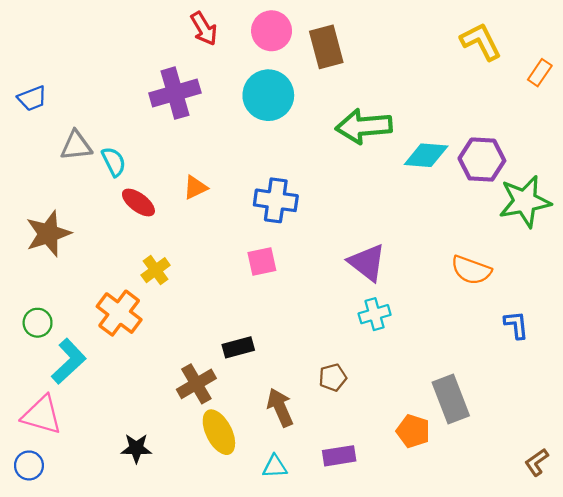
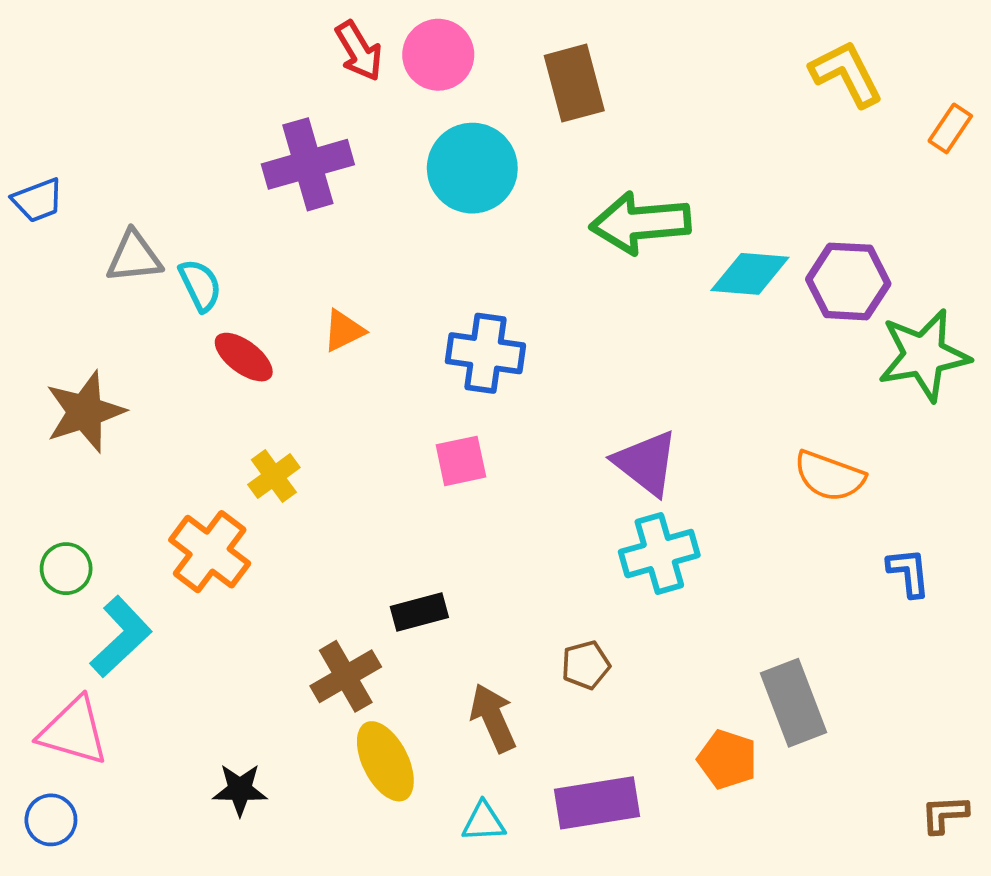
pink circle: (272, 31) -> (438, 55), moved
blue trapezoid: (32, 98) -> (38, 200), moved
cyan cross: (375, 314) -> (659, 554), size x1.4
purple rectangle: (339, 456) -> (597, 803), size x1.4
brown L-shape: (537, 462) -> (945, 814), turned 32

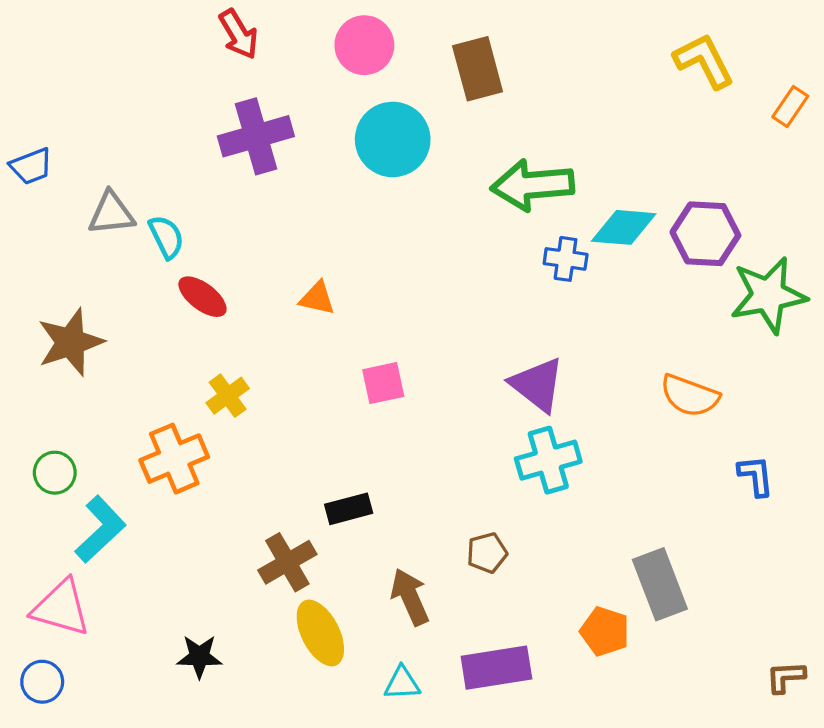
red arrow: (359, 51) -> (239, 34), moved
orange triangle: (344, 331) -> (317, 298), moved, turned 39
blue cross: (485, 353) -> (566, 259), moved, size x0.7
orange cross: (210, 552) -> (174, 459), turned 30

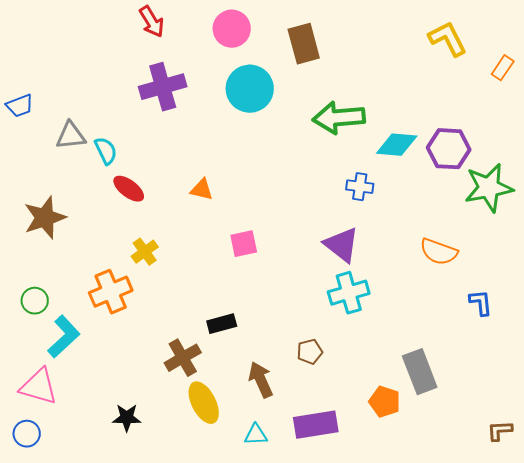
blue cross: (566, 259) -> (360, 187), moved

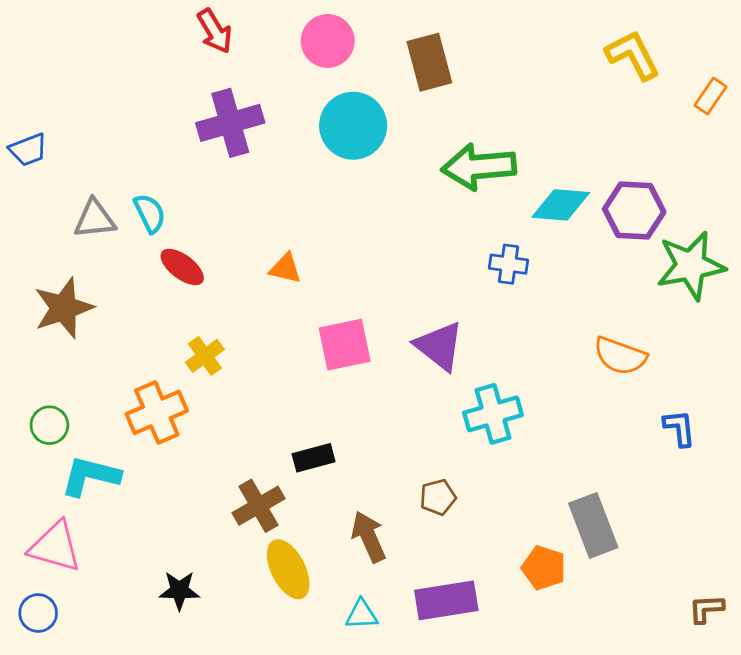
gray triangle: (71, 136) -> (95, 219), moved
pink square: (244, 244) -> (345, 345), size x1.4
purple triangle: (342, 245) -> (439, 346), moved
cyan L-shape: (64, 337) -> (90, 476), turned -123

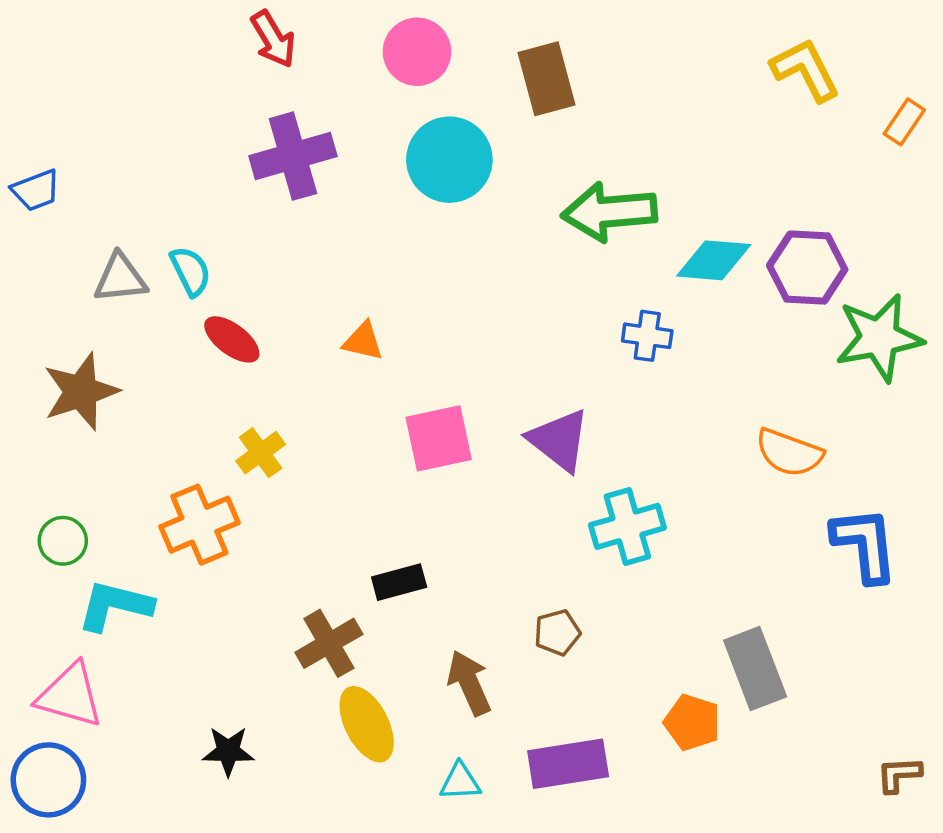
blue L-shape: (679, 428) -> (865, 544), size x1.6
blue circle: (38, 613) -> (48, 780), size x1.5

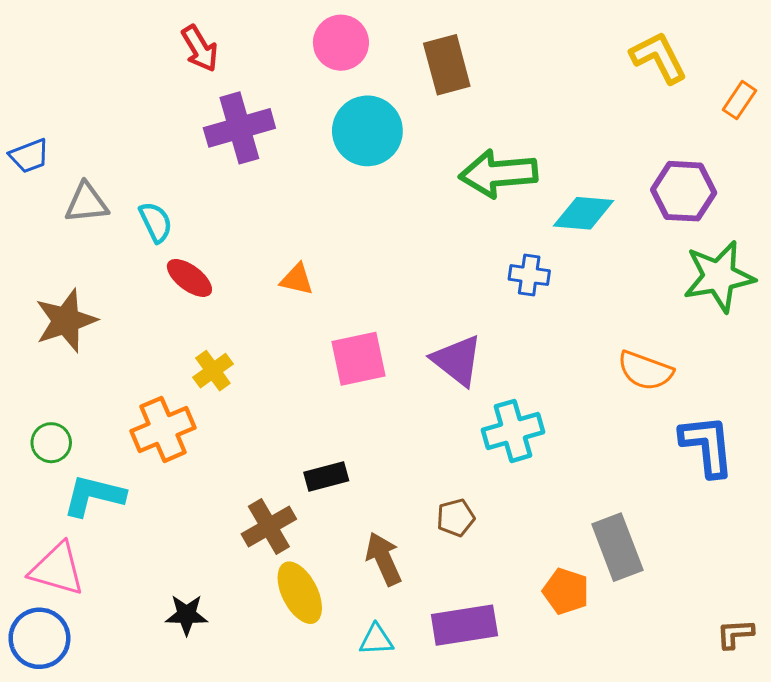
red arrow: (273, 39) -> (200, 49), moved
purple hexagon: (807, 268) -> (684, 191), moved
gray triangle: (120, 278) -> (87, 203), moved

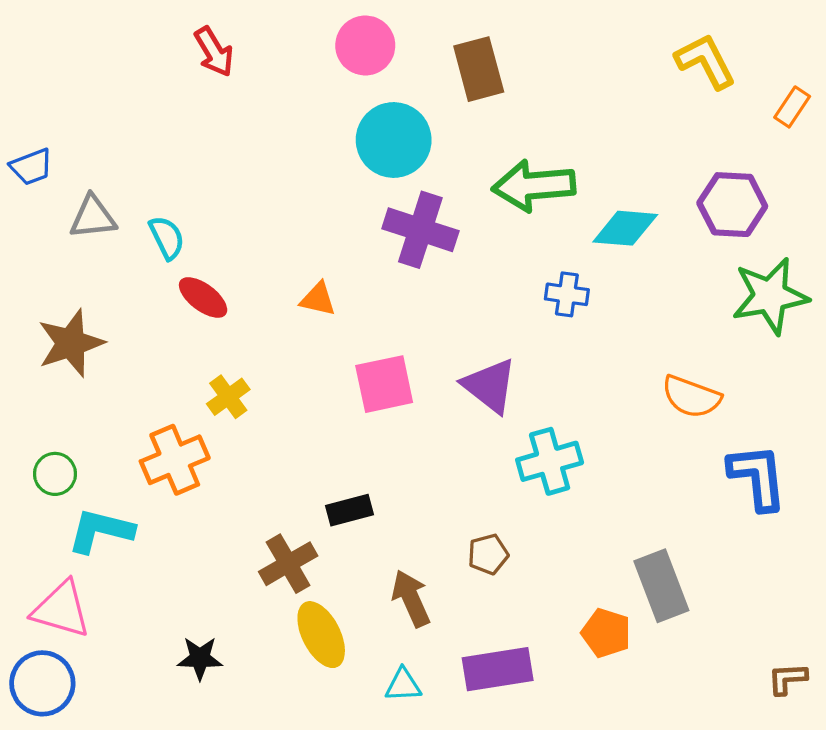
purple cross: (239, 128) -> (420, 230), moved, turned 34

